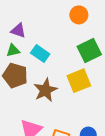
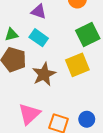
purple triangle: (18, 31) -> (39, 12), moved

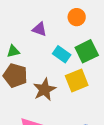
cyan rectangle: (39, 38) -> (62, 54), moved

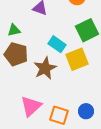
cyan rectangle: (62, 54) -> (57, 44), moved

